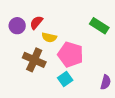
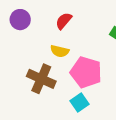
red semicircle: (36, 23) -> (64, 21), moved
purple circle: (17, 26) -> (20, 20), moved

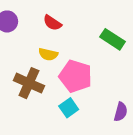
red semicircle: (64, 21) -> (52, 23), turned -96

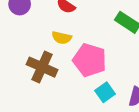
cyan square: (69, 108) -> (105, 92), moved

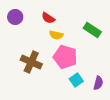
yellow semicircle: (62, 38) -> (56, 35), moved

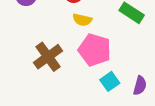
brown cross: (31, 62) -> (48, 57), turned 30

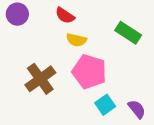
purple semicircle: (140, 86) -> (137, 109), turned -54

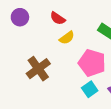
yellow semicircle: (76, 40) -> (67, 38), turned -49
pink pentagon: (89, 72) -> (92, 63), moved

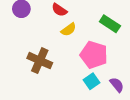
brown cross: (38, 69) -> (40, 61), turned -30

